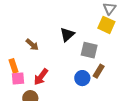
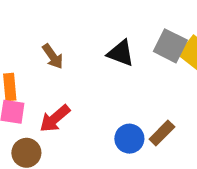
black triangle: (67, 34) -> (121, 53), turned 49
gray square: (89, 50) -> (170, 46), moved

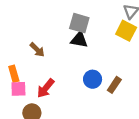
gray square: (170, 46) -> (79, 23), moved
blue circle: (129, 139) -> (93, 79), moved

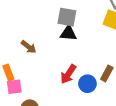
blue circle: (93, 79) -> (87, 84), moved
red arrow: (46, 88) -> (68, 74), moved

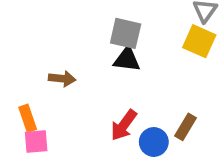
brown arrow: (29, 47) -> (62, 79), turned -35

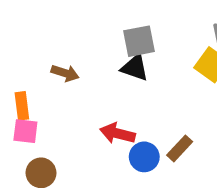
gray square: (126, 33) -> (139, 41), turned -36
red arrow: (124, 125) -> (117, 133), turned 56

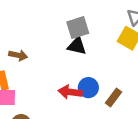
brown arrow: (65, 73) -> (18, 55), moved
blue circle: (144, 157) -> (88, 88), moved

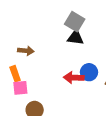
gray square: (78, 28) -> (75, 22), turned -36

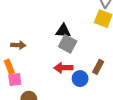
gray square: (75, 22) -> (68, 44), moved
blue circle: (89, 72) -> (80, 79), moved

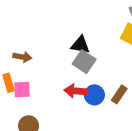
blue circle: (80, 79) -> (94, 95), moved
pink square: (15, 80) -> (22, 90), moved

